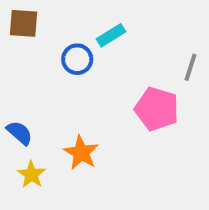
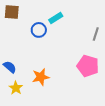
pink pentagon: (157, 109) -> (88, 66), moved
orange star: (81, 153) -> (41, 77), turned 30

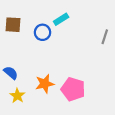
brown square: (12, 12) -> (13, 25), moved
pink pentagon: (88, 66) -> (73, 89), moved

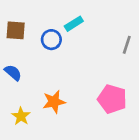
blue semicircle: (11, 73) -> (13, 73), moved
pink pentagon: (73, 89) -> (112, 99), moved

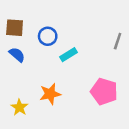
cyan rectangle: (74, 24) -> (68, 55), moved
blue semicircle: (13, 73) -> (17, 55), moved

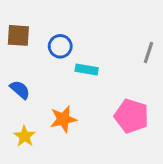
blue semicircle: (17, 55) -> (20, 90), moved
cyan rectangle: (68, 55) -> (87, 70), turned 42

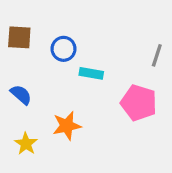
pink pentagon: (131, 116) -> (139, 103), moved

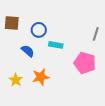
blue semicircle: (21, 95) -> (28, 51), moved
yellow star: (26, 144) -> (16, 80), moved

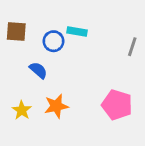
cyan rectangle: (56, 45) -> (77, 32), moved
pink pentagon: (85, 63) -> (117, 105), moved

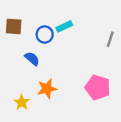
cyan rectangle: (77, 32) -> (64, 26), turned -35
yellow star: (22, 110) -> (22, 102), moved

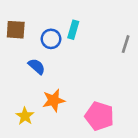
cyan rectangle: (64, 26) -> (73, 30), turned -49
pink pentagon: (98, 87) -> (99, 116), moved

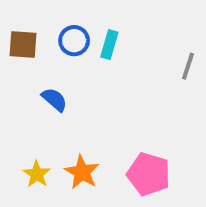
blue circle: (51, 39) -> (74, 41), moved
orange star: (54, 100) -> (82, 172), moved, turned -30

